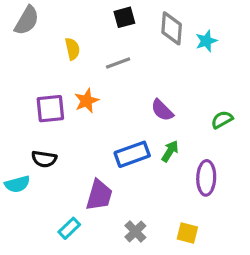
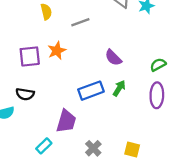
purple ellipse: (206, 178) -> (157, 95), moved

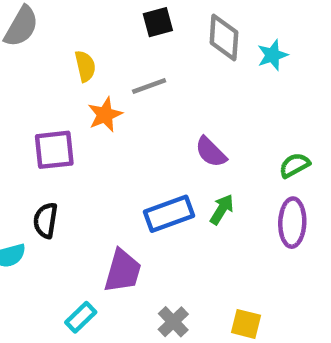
orange star: (57, 51) -> (105, 115), moved
black semicircle: (25, 94) -> (46, 220), turned 90

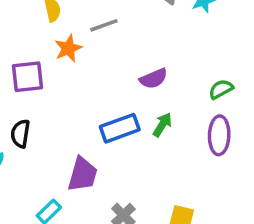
purple semicircle: (211, 152) -> (153, 79), turned -68

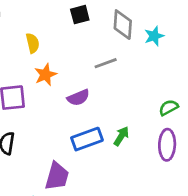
gray line: (104, 25) -> (106, 63), moved
purple semicircle: (153, 79) -> (78, 98), moved

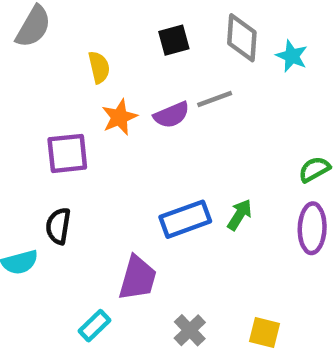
black square: (80, 15) -> (174, 40), moved
cyan star: (154, 36) -> (292, 56), turned -30
purple semicircle: (78, 98) -> (172, 115), moved

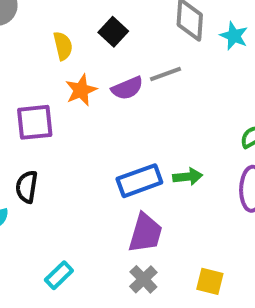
black square: (174, 40) -> (113, 32), moved, turned -32
green arrow: (240, 215) -> (188, 177), turned 52
purple trapezoid: (138, 278) -> (145, 233), moved

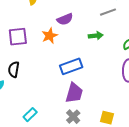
gray line: (166, 74) -> (108, 12), moved
orange star: (81, 90) -> (50, 36), moved
green arrow: (188, 177) -> (96, 36), moved

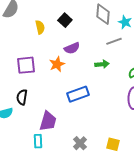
purple trapezoid: (74, 93) -> (48, 121), moved
cyan rectangle: (30, 115) -> (38, 141), turned -48

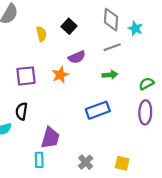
gray line: (114, 41) -> (112, 47), moved
blue rectangle: (78, 94) -> (98, 110), moved

